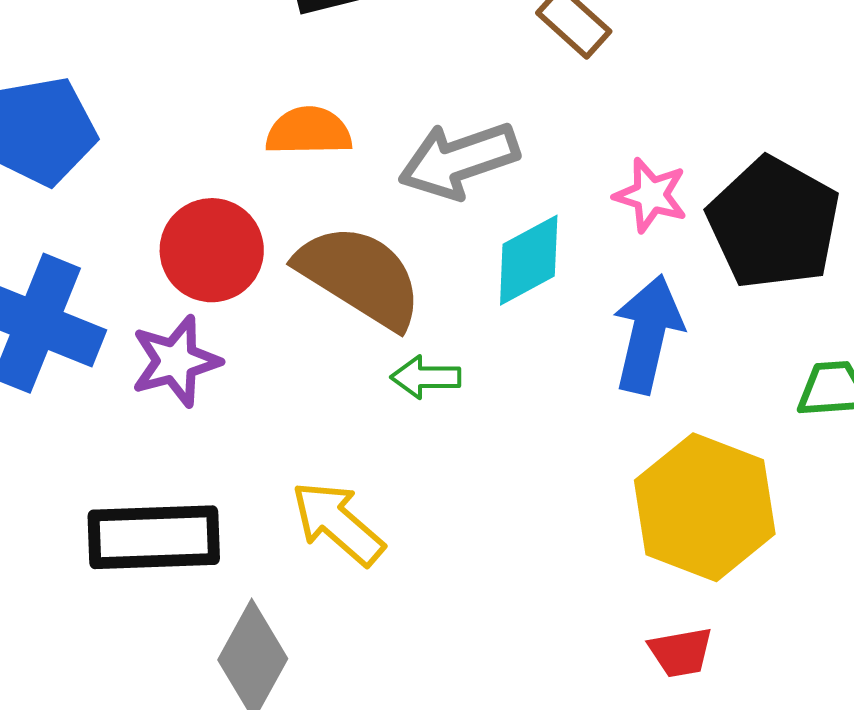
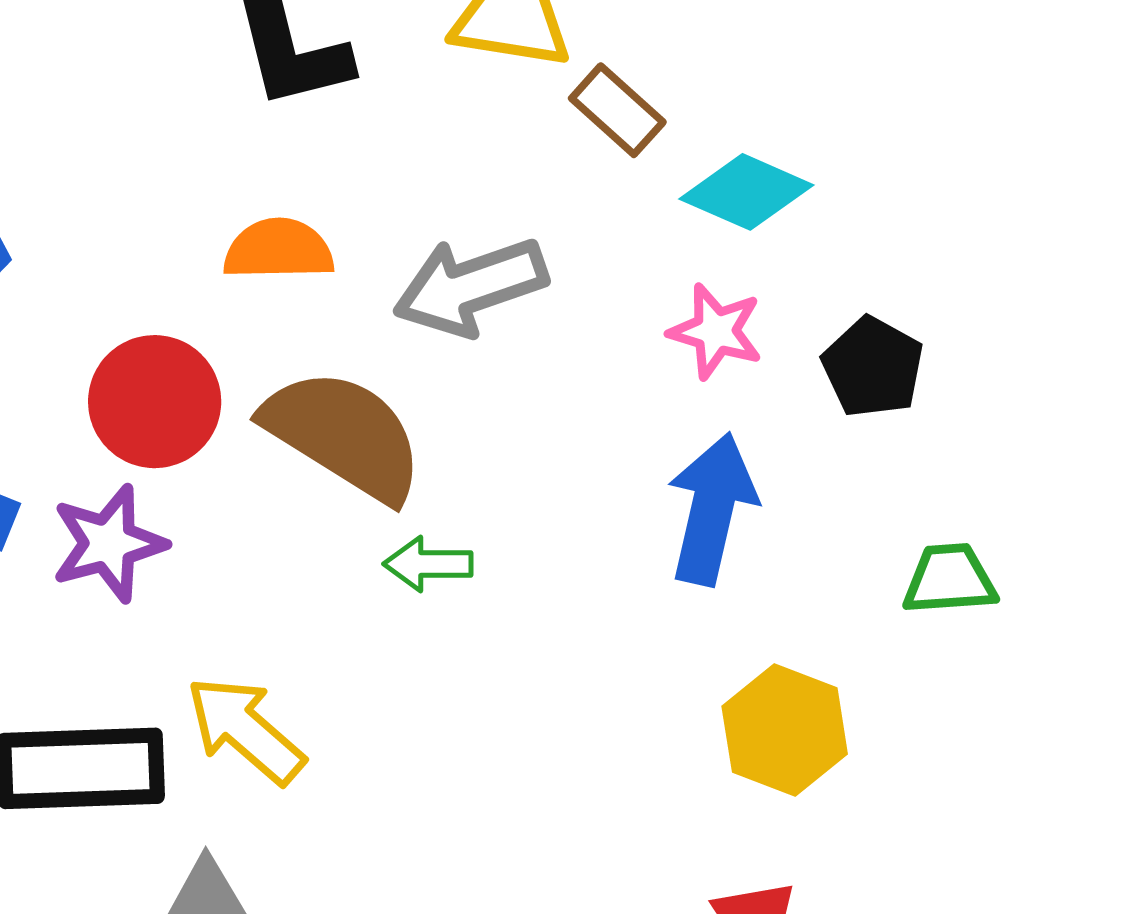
black pentagon: (774, 223) -> (873, 367), size x0.6
cyan diamond: (529, 260) -> (746, 192), moved, turned 52
yellow hexagon: (705, 507) -> (785, 730), size x0.7
yellow arrow: (338, 523) -> (245, 730), moved

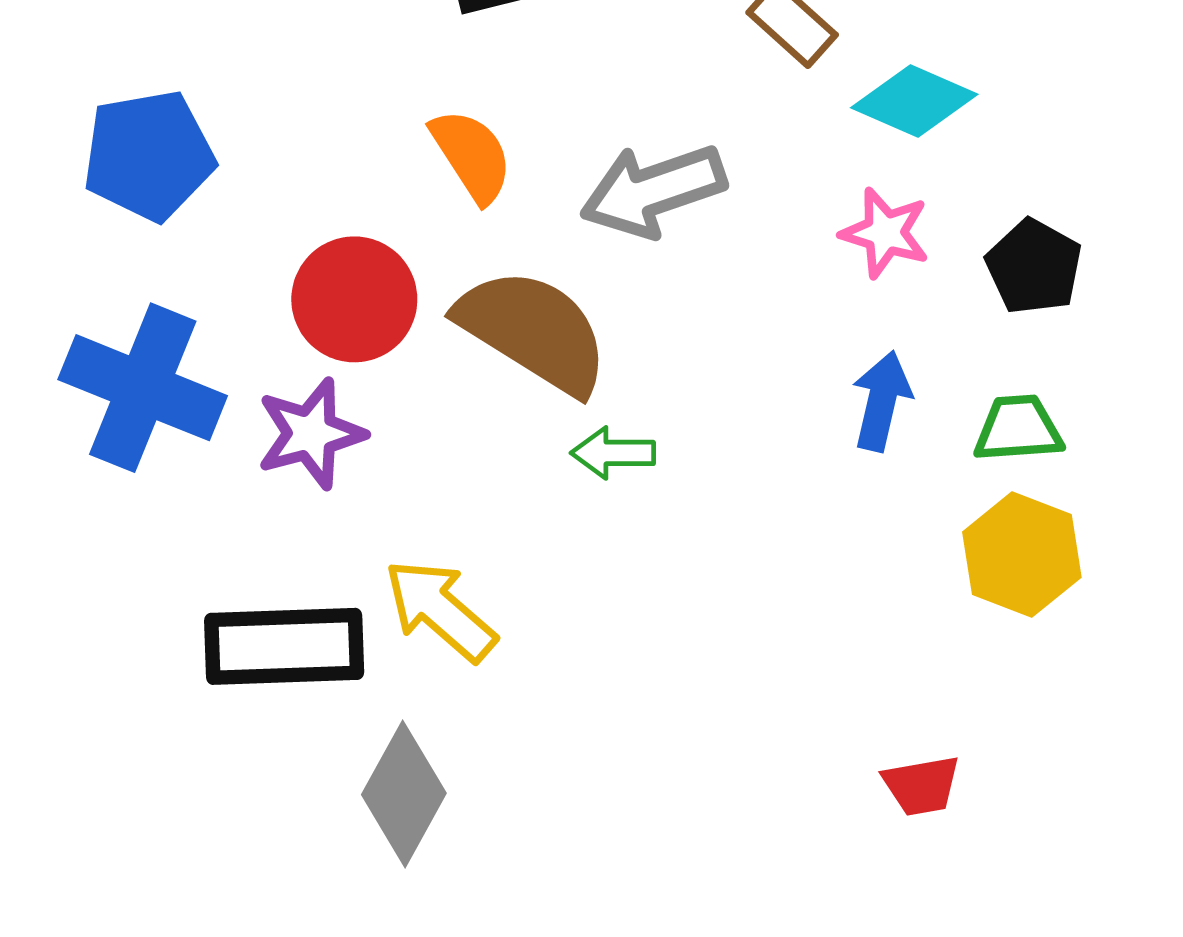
orange semicircle: (279, 249) -> (472, 155), turned 58
blue arrow: (712, 509) -> (882, 401), size x0.7
green trapezoid: (950, 579) -> (1018, 429), moved
yellow hexagon: (785, 730) -> (1022, 555), moved

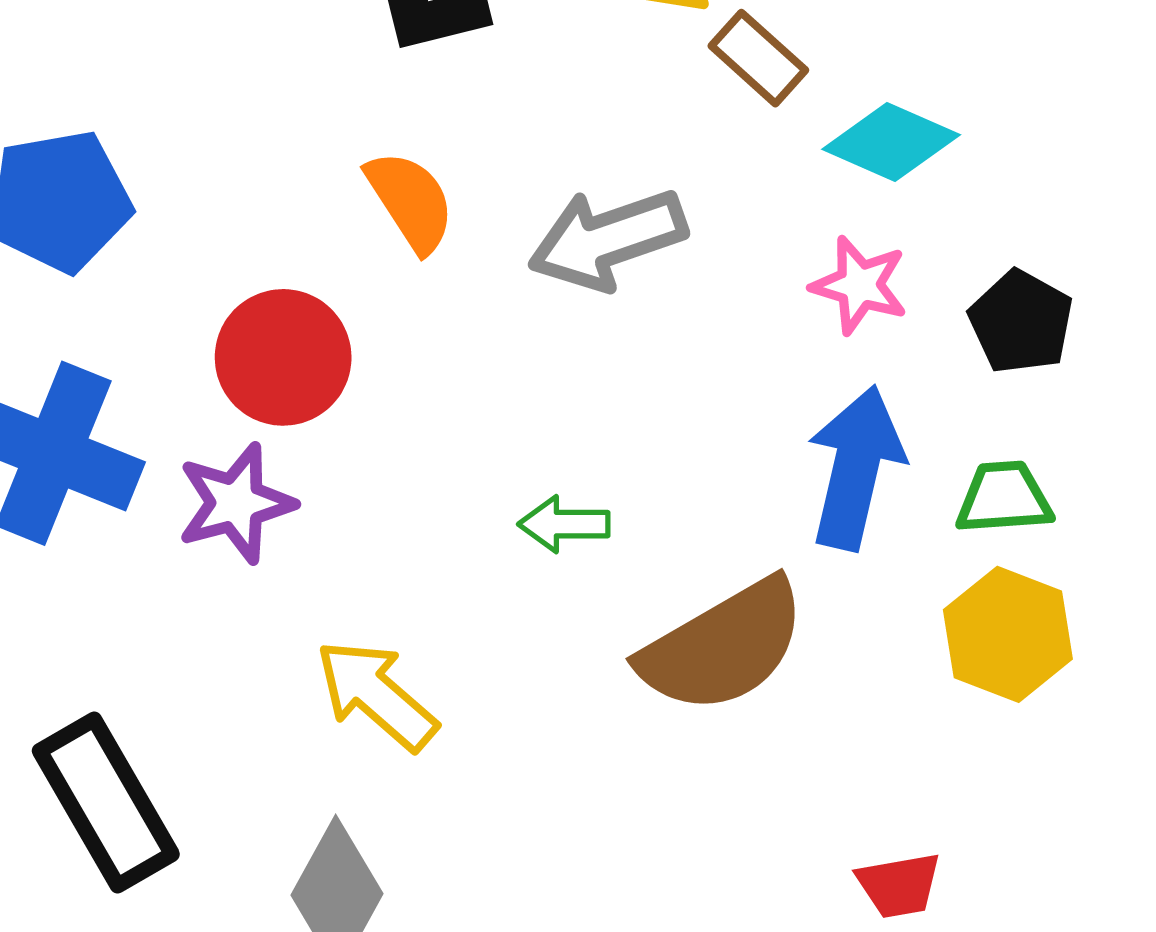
brown semicircle: (533, 331) -> (723, 646), moved, turned 118
blue arrow: (882, 401) -> (856, 468), size x1.5
black rectangle: (284, 646) -> (106, 802), moved, turned 62

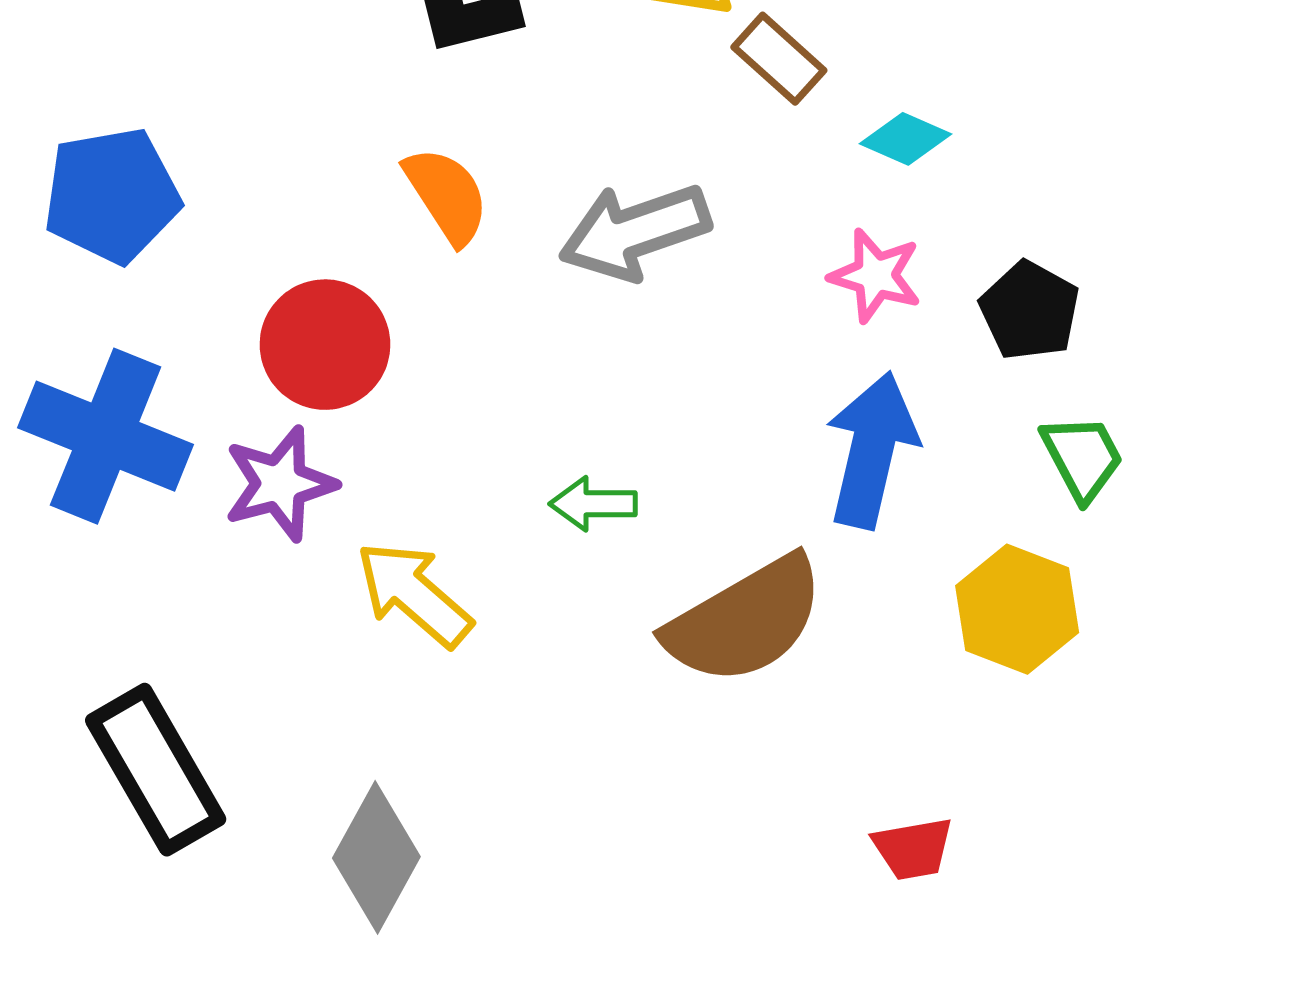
cyan diamond: (891, 142) -> (906, 139), size x0.7
green trapezoid: (1004, 498) -> (1082, 457), moved, turned 66
yellow arrow: (376, 695) -> (414, 594), moved

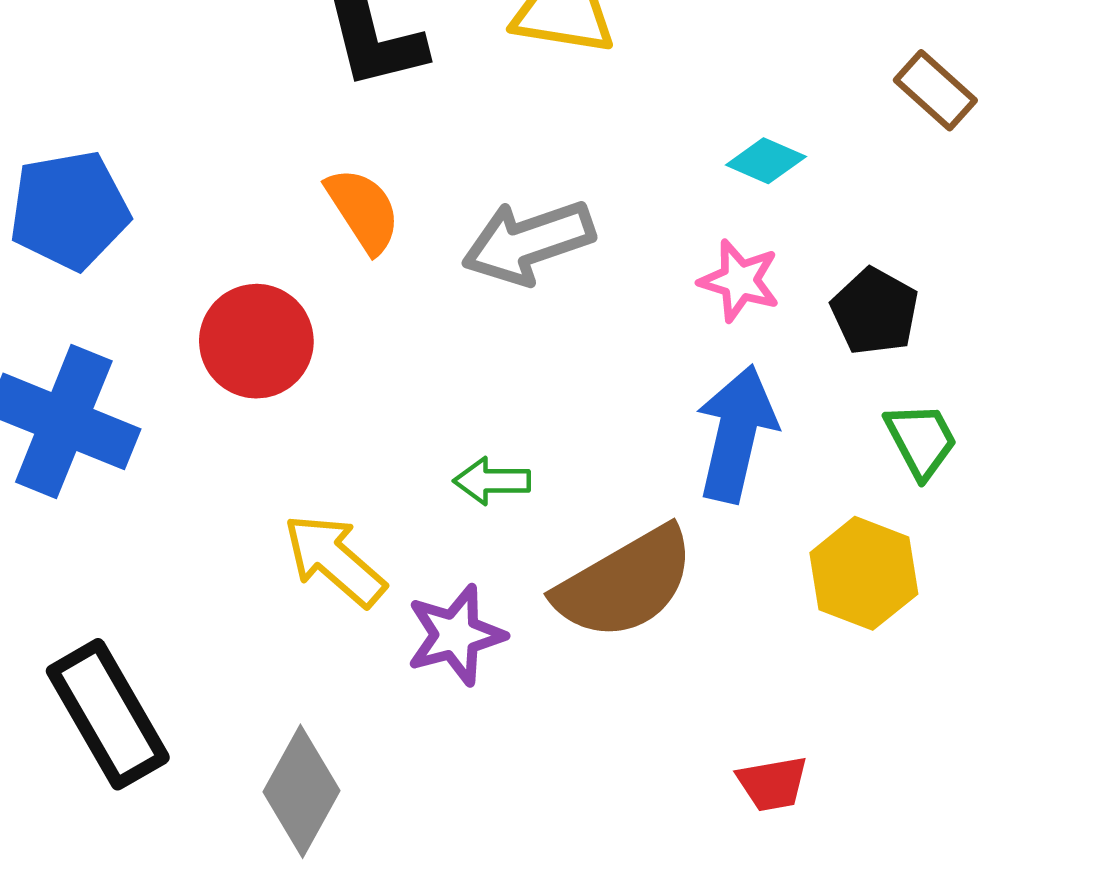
brown rectangle: (779, 59) -> (935, 90), moved
purple star: (280, 484) -> (456, 635), moved

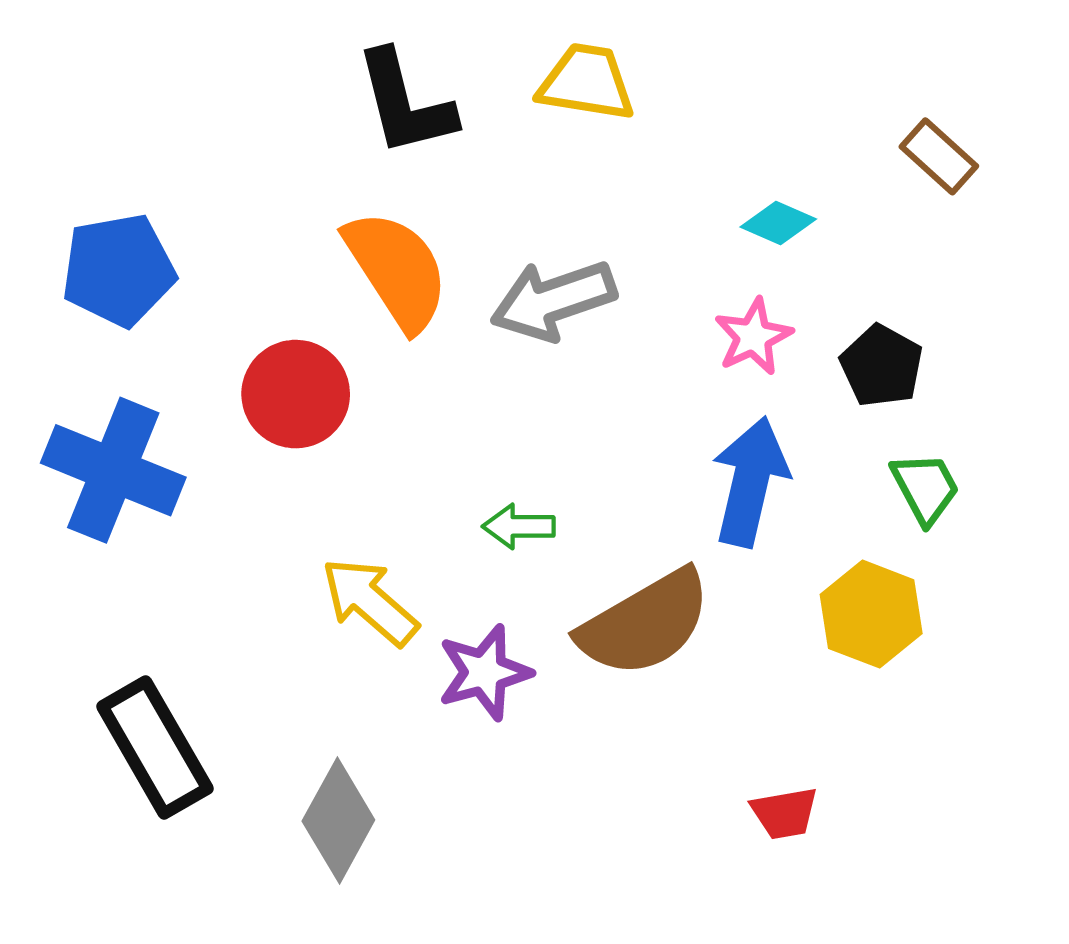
orange semicircle: (363, 210) -> (397, 270), size x1.5
pink star: (739, 281) -> (753, 337), turned 30

